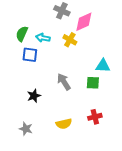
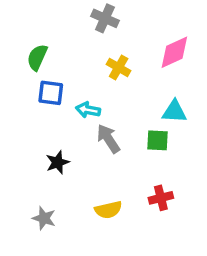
pink diamond: (84, 22) -> (174, 52), moved
cyan arrow: (43, 38) -> (88, 110), moved

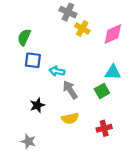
yellow cross: (119, 68) -> (82, 29), moved
green square: (157, 140) -> (102, 91), turned -32
yellow semicircle: (108, 210) -> (70, 118), moved

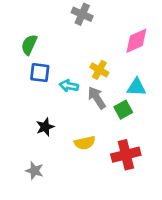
yellow cross: (82, 29) -> (99, 70), moved
gray arrow: (70, 90) -> (97, 98), moved
red cross: (104, 128) -> (126, 155), size x1.5

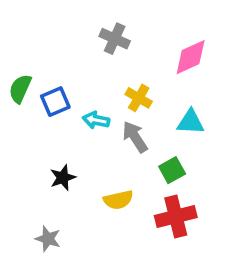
gray cross: (82, 14) -> (115, 39), moved
green semicircle: (29, 45) -> (20, 89), moved
blue square: (40, 73) -> (55, 102), turned -30
green square: (123, 110) -> (172, 170), moved

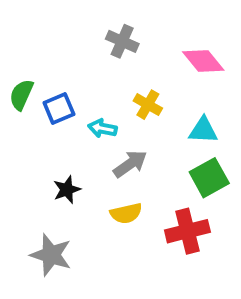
pink diamond: (191, 57) -> (203, 61), turned 75
gray arrow: (135, 137) -> (130, 164), moved, turned 88
green square: (172, 170) -> (209, 178), moved, size x1.4
gray star: (48, 239) -> (51, 255), size x1.5

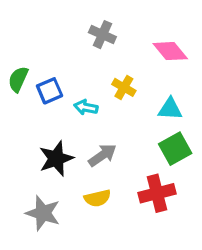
gray arrow: (130, 164) -> (102, 155), moved
black star: (67, 190) -> (56, 159), size x1.5
yellow semicircle: (126, 213) -> (97, 198), moved

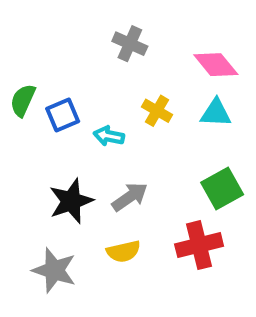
cyan triangle: (170, 109) -> (216, 113), moved

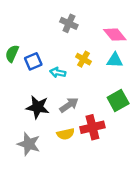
black star: (71, 201) -> (38, 107), turned 30
red cross: (199, 245) -> (92, 127), moved

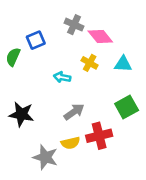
pink diamond: (115, 35) -> (100, 37), moved
blue square: (33, 61) -> (36, 40), moved
black star: (38, 107) -> (21, 114), moved
gray star: (29, 144) -> (45, 157), moved

